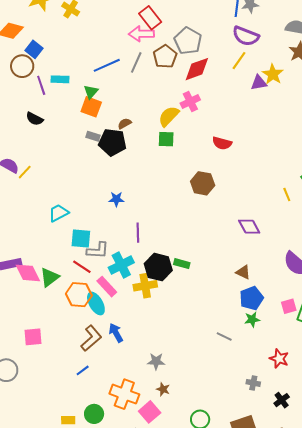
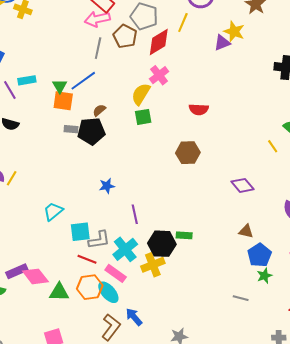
yellow line: (239, 61) -> (183, 23), moved
blue line: (107, 65) -> (83, 81), moved
green triangle: (50, 277) -> (59, 292), moved, turned 50

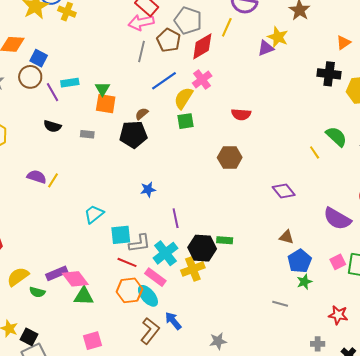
blue line: (83, 81) -> (164, 81), moved
gray rectangle: (71, 129) -> (87, 134), moved
green triangle: (59, 292) -> (84, 296), moved

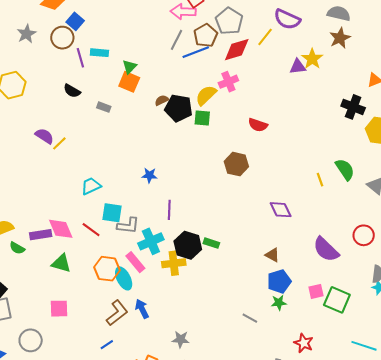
blue line: (164, 81) -> (196, 52), moved
black pentagon: (133, 134) -> (179, 108), moved
red line: (127, 262) -> (91, 230), moved
pink diamond: (75, 279) -> (61, 229), moved

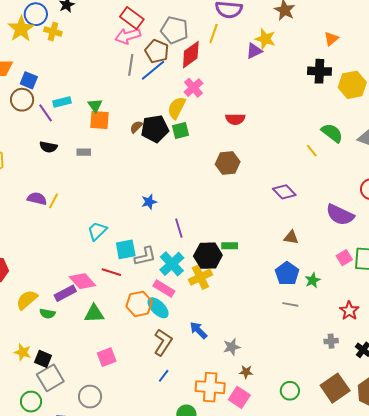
blue pentagon: (279, 281) -> (287, 274), moved
blue arrow: (142, 309) -> (198, 330), moved
red star: (304, 343) -> (349, 311), turned 30

